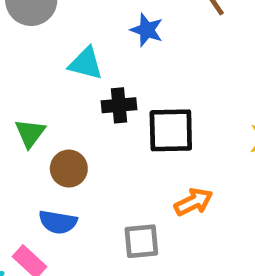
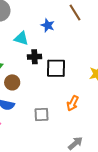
orange arrow: (193, 202) -> (73, 103), moved, turned 140

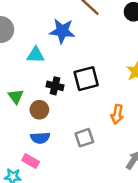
blue star: (48, 25) -> (62, 31), size x1.5
black cross: (35, 57) -> (55, 86), moved, turned 32

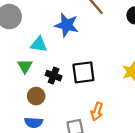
green triangle: (16, 97) -> (25, 66), moved
orange arrow: (117, 114) -> (97, 112), moved

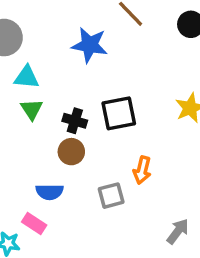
cyan triangle: (39, 44) -> (27, 77), moved
brown circle: (36, 96) -> (71, 152), moved

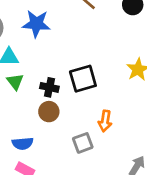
blue star: (90, 45) -> (36, 24), moved
blue semicircle: (50, 192) -> (23, 143), moved

